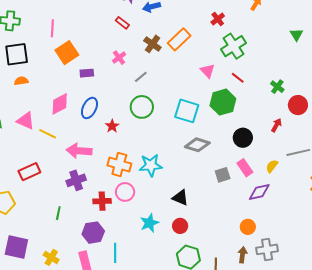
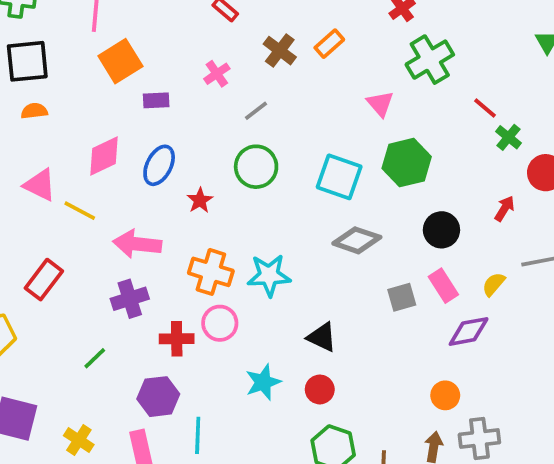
orange rectangle: (179, 39) -> (329, 44), size x0.7
red line: (238, 78) -> (485, 108), moved
red rectangle: (29, 172) -> (44, 280), turned -30
green line: (58, 213) -> (95, 358), turned 32

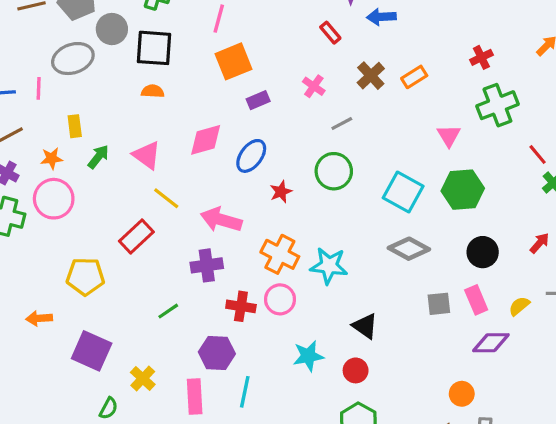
pink cross: (217, 74) -> (314, 86), turned -30
purple rectangle: (156, 100) -> (258, 100), turned -30
yellow line: (80, 211) -> (166, 198), moved

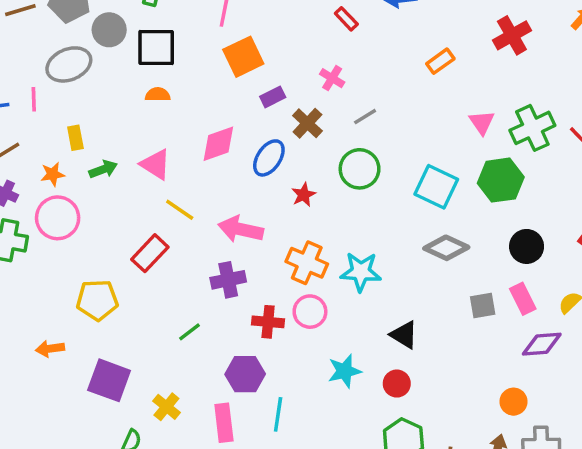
red cross: (481, 57) -> (512, 35), size x1.5
brown cross: (371, 76) -> (307, 123), moved
green cross: (497, 105) -> (532, 128), moved
green arrow: (98, 157) -> (103, 169), turned 35

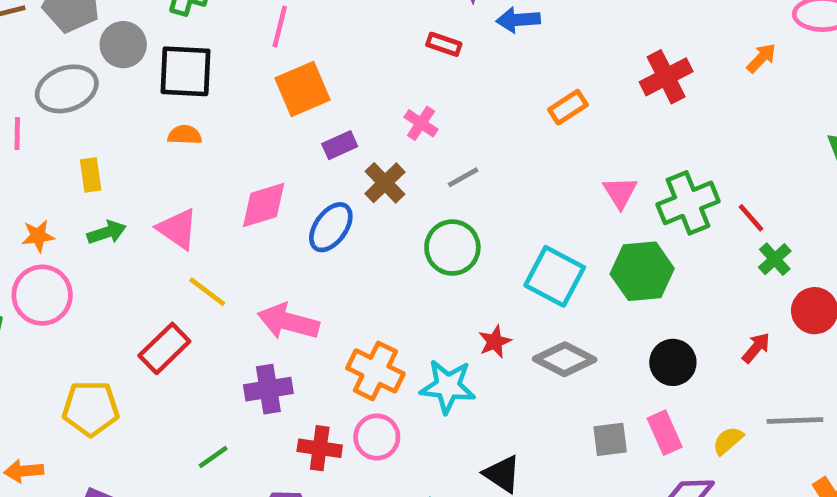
red rectangle: (346, 19) -> (444, 44), turned -30
yellow rectangle: (75, 138) -> (91, 175), moved
red star: (304, 195) -> (495, 342), moved

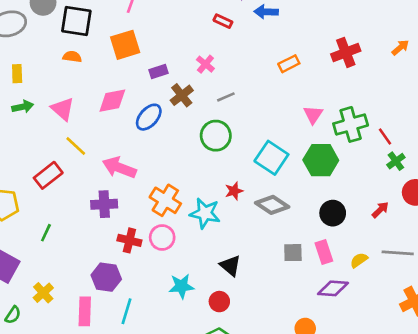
orange square: (302, 89) -> (125, 45), moved
green line: (213, 457) -> (46, 233), moved, turned -36

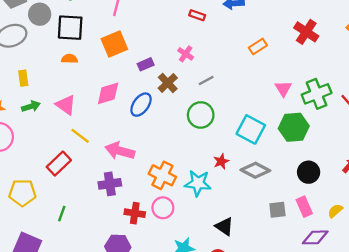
red cross: (346, 52) -> (306, 32), turned -30

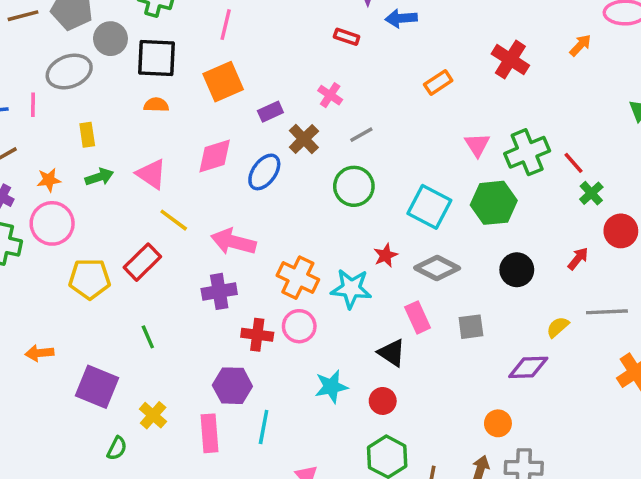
yellow pentagon: (22, 193) -> (90, 279), moved
pink rectangle: (304, 207) -> (418, 317), moved
green line: (62, 214) -> (148, 337), turned -42

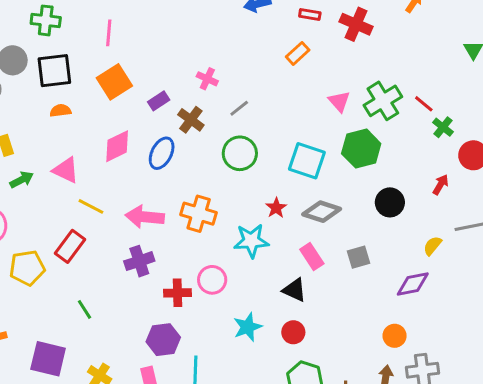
red rectangle: (347, 37) -> (310, 14), moved
orange cross: (298, 278) -> (199, 214), moved

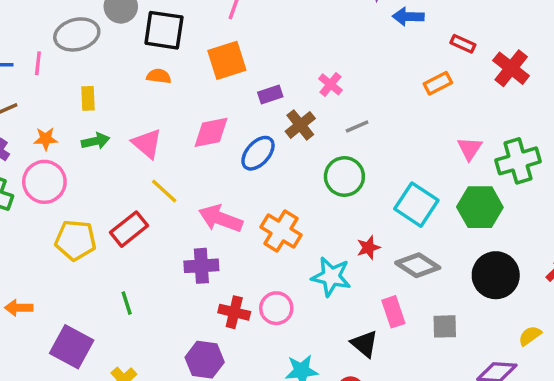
black circle: (390, 202) -> (496, 275), size x1.4

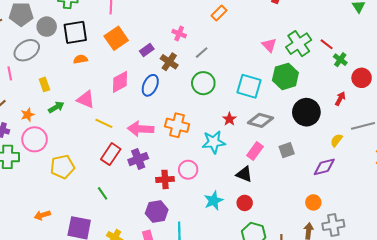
orange rectangle: (438, 83) -> (219, 13), moved
red rectangle: (129, 229) -> (111, 154), moved
pink rectangle: (393, 312) -> (255, 151), turned 72

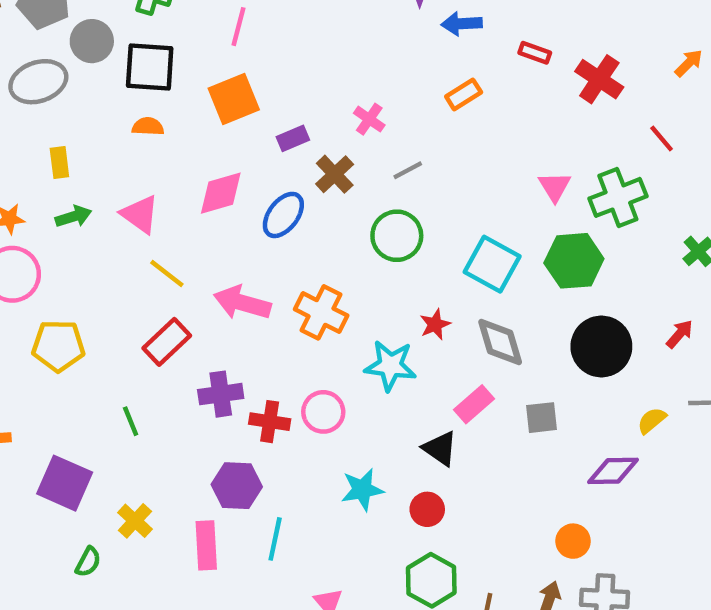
red line: (327, 44) -> (662, 139), moved
gray diamond: (260, 120) -> (500, 342), turned 45
purple cross: (138, 159) -> (221, 394), moved

